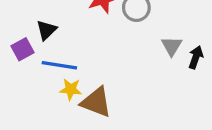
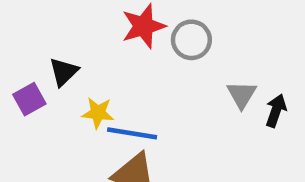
blue line: (59, 65) -> (132, 133), moved
yellow star: (71, 89) -> (98, 113), moved

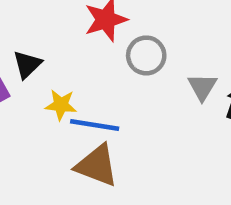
gray circle: (191, 40) -> (146, 55), moved

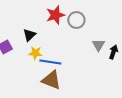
gray circle: (146, 55) -> (76, 20), moved
black triangle: (27, 64) -> (29, 35), moved

